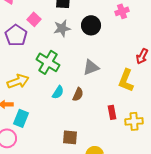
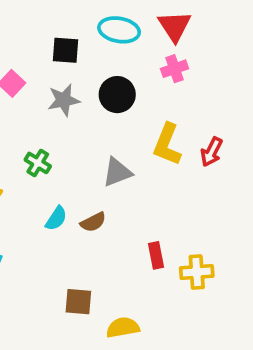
green cross: (48, 62) -> (38, 163), size x0.6
yellow L-shape: (126, 80) -> (167, 144), moved
brown semicircle: (78, 94) -> (93, 222), turned 40

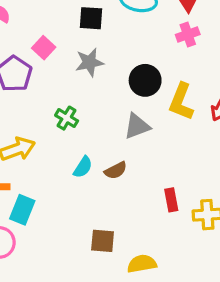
black circle: (117, 95) -> (145, 80), moved

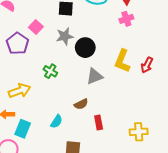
black circle: (145, 80) -> (85, 48), moved
cyan semicircle: (83, 167) -> (56, 122), moved
red rectangle: (171, 200) -> (99, 123), moved

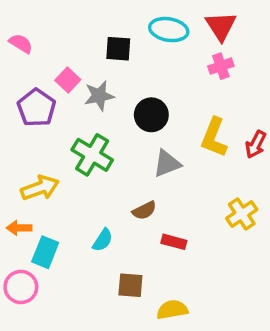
gray star: (65, 36) -> (99, 96), moved
green cross: (50, 71) -> (92, 155), size x1.6
red rectangle: (99, 123) -> (174, 242), turned -64
yellow cross: (139, 132) -> (242, 214), moved, turned -30

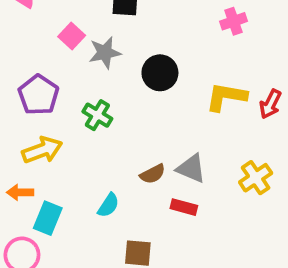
purple pentagon: (37, 108) -> (39, 95), moved
yellow L-shape: (214, 137) -> (226, 97), turned 78
green cross: (92, 155) -> (97, 115), size x0.7
gray triangle: (167, 163) -> (191, 168), moved, turned 44

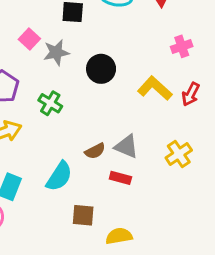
pink cross: (234, 21) -> (182, 46), moved
yellow L-shape: (226, 97) -> (155, 88), turned 32
cyan semicircle: (108, 205) -> (59, 176), size x1.5

